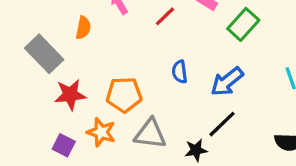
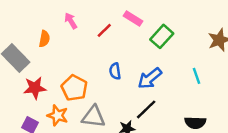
orange pentagon: (124, 95) -> (74, 88), turned 30

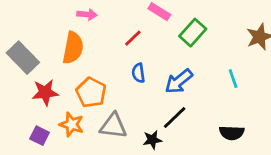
pink arrow: (71, 21) -> (87, 14), turned 126
red line: (104, 30) -> (133, 38), moved
orange semicircle: (44, 39) -> (73, 48), moved, size x1.6

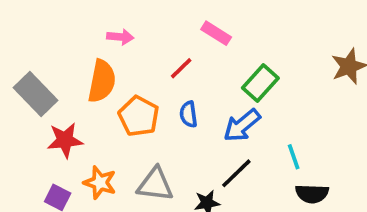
green rectangle: (193, 33) -> (260, 83), moved
cyan line: (233, 79) -> (294, 157), moved
orange pentagon: (91, 92) -> (139, 116), moved

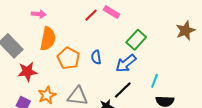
pink arrow: (120, 37) -> (39, 14), moved
red line: (181, 68) -> (91, 15), moved
cyan line: (294, 157) -> (155, 81), turned 40
orange star: (100, 183) -> (47, 95), turned 30

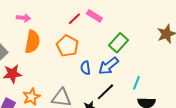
blue semicircle: (96, 57) -> (85, 68), moved
orange pentagon: (68, 58) -> (67, 46), moved

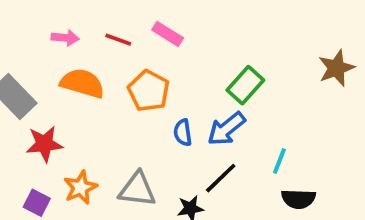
pink rectangle: (94, 16) -> (168, 34), moved
red line: (74, 19) -> (118, 40), moved, turned 64
orange semicircle: (32, 42) -> (82, 83), turned -85

